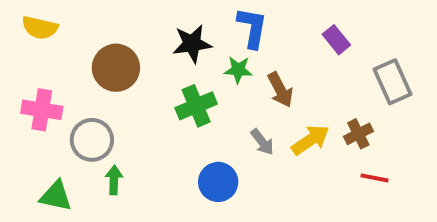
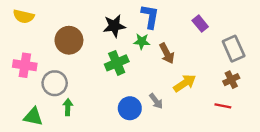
brown cross: (358, 134) -> (231, 80), moved
gray arrow: (262, 142) -> (156, 101), moved

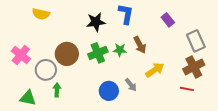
yellow semicircle: (24, 16) -> (41, 14), moved
brown circle: (69, 40) -> (67, 54), moved
green star: (142, 41) -> (120, 50), moved
pink cross: (25, 65) -> (21, 55), turned 30
brown cross: (231, 80) -> (194, 67), size x1.5

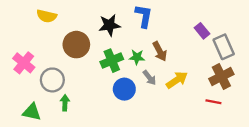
purple rectangle: (168, 20) -> (202, 31), moved
brown circle: (67, 54) -> (76, 45), moved
gray arrow: (131, 85) -> (149, 78), moved
blue circle: (109, 91) -> (124, 89), moved

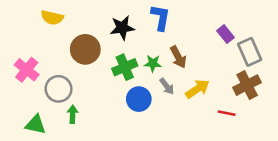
red line: (213, 102) -> (227, 113), moved

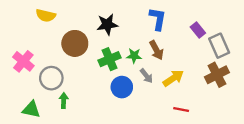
blue L-shape: (160, 18) -> (158, 19), moved
red line: (227, 113) -> (181, 109), moved

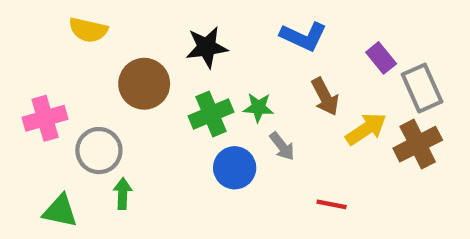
blue L-shape: (158, 19) -> (304, 36), turned 105
brown arrow: (156, 50) -> (325, 97), moved
pink cross: (23, 61) -> (45, 118), turned 35
yellow arrow: (173, 78) -> (366, 129), moved
red line: (181, 109) -> (332, 204), moved

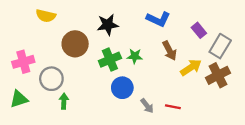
gray rectangle: (422, 88) -> (220, 46), turned 55
gray arrow: (282, 146) -> (147, 106), moved
green triangle: (60, 211) -> (19, 99), moved, turned -30

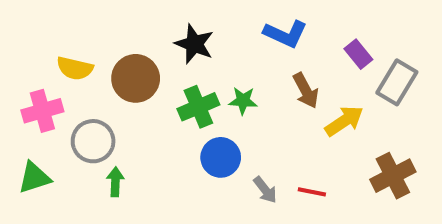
yellow semicircle: (46, 16) -> (75, 68), moved
black star: (108, 25) -> (194, 44), turned 30
brown cross: (218, 75) -> (393, 176), moved

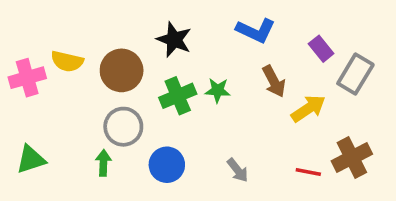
pink cross: (42, 111) -> (27, 78), moved
gray circle: (93, 141) -> (123, 127), moved
blue circle: (221, 157) -> (167, 165), moved
red line: (312, 192) -> (308, 172), moved

